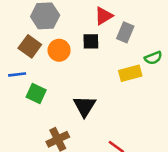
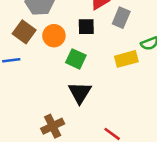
green square: (36, 93) -> (76, 59), moved

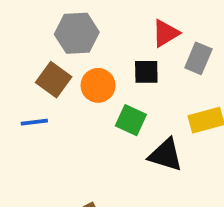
black triangle: (80, 93) -> (166, 155), moved, turned -45

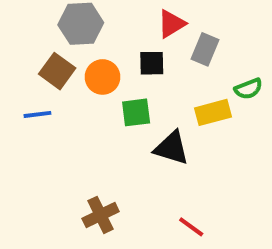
green square: (131, 120) -> (136, 112), turned -32

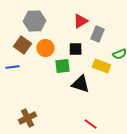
black square: (152, 63) -> (76, 49), moved
yellow rectangle: (213, 112) -> (102, 66), turned 36
brown cross: (101, 215) -> (28, 118), moved

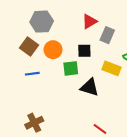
blue line: (13, 67) -> (32, 74), moved

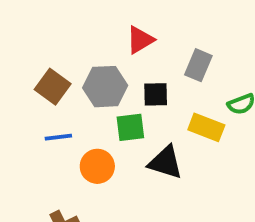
gray hexagon: (42, 22) -> (105, 87), moved
red triangle: (90, 22) -> (140, 40), moved
orange circle: (53, 50) -> (97, 166), moved

